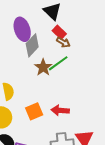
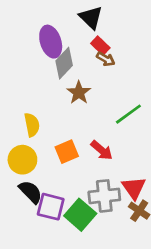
green line: (58, 63) -> (128, 114), moved
red arrow: (60, 110) -> (102, 150), turned -144

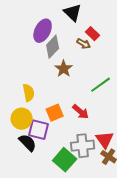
purple ellipse: (51, 42) -> (43, 31), turned 45
red rectangle: (100, 46) -> (93, 34), moved
purple square: (51, 207) -> (39, 130), moved

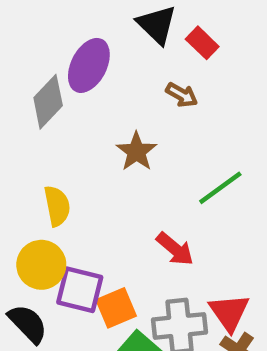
red rectangle: (93, 34) -> (202, 43), moved
gray diamond: (53, 47) -> (48, 102), moved
orange square: (55, 113) -> (116, 308), moved
black semicircle: (28, 143) -> (28, 324), moved

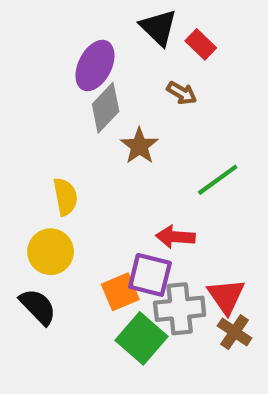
gray diamond: (48, 102) -> (106, 108), moved
red arrow: (175, 249) -> (175, 237), turned 144
purple square: (80, 290) -> (150, 275), moved

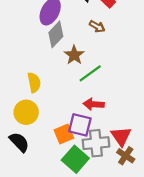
green line: (218, 180) -> (90, 73), moved

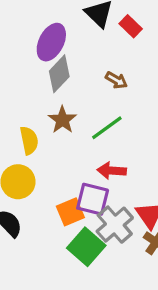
brown arrow: (97, 26) -> (116, 80), moved
brown star: (74, 55) -> (62, 120), moved
gray cross: (96, 143) -> (115, 225), turned -35

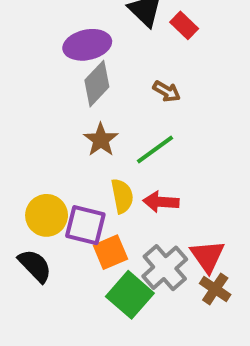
purple ellipse: (51, 42) -> (87, 45), turned 51
yellow semicircle: (29, 140) -> (122, 196), moved
purple square: (93, 199) -> (85, 225), moved

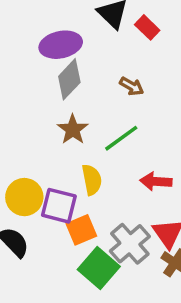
red arrow: (161, 202) -> (156, 181), moved

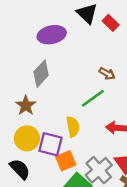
gray diamond: (69, 79) -> (41, 74), moved
brown arrow: (132, 86) -> (107, 74), moved
brown star: (73, 130) -> (26, 105), moved

